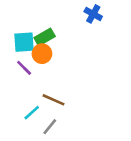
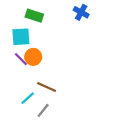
green rectangle: (45, 37) -> (34, 16), moved, turned 48
orange circle: (42, 54) -> (33, 57), moved

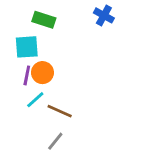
purple line: (21, 59) -> (27, 75), turned 56
cyan line: (28, 98) -> (35, 100), moved

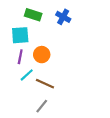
blue cross: (104, 15) -> (63, 17), moved
orange circle: (42, 73) -> (42, 55), moved

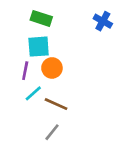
blue cross: (63, 17) -> (103, 21), moved
cyan square: (20, 35) -> (39, 47), moved

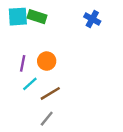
cyan square: (39, 47) -> (18, 17), moved
brown line: (56, 104) -> (50, 93), turned -55

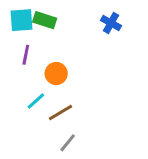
purple line: (23, 63) -> (26, 55), moved
gray line: (47, 119) -> (68, 143), moved

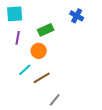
green rectangle: (45, 20) -> (46, 30), moved, turned -42
gray line: (68, 143) -> (55, 100), moved

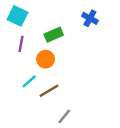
cyan square: (15, 14) -> (18, 16), turned 30

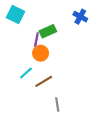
purple line: (21, 44) -> (36, 40), moved
gray line: (64, 116) -> (57, 104), turned -48

